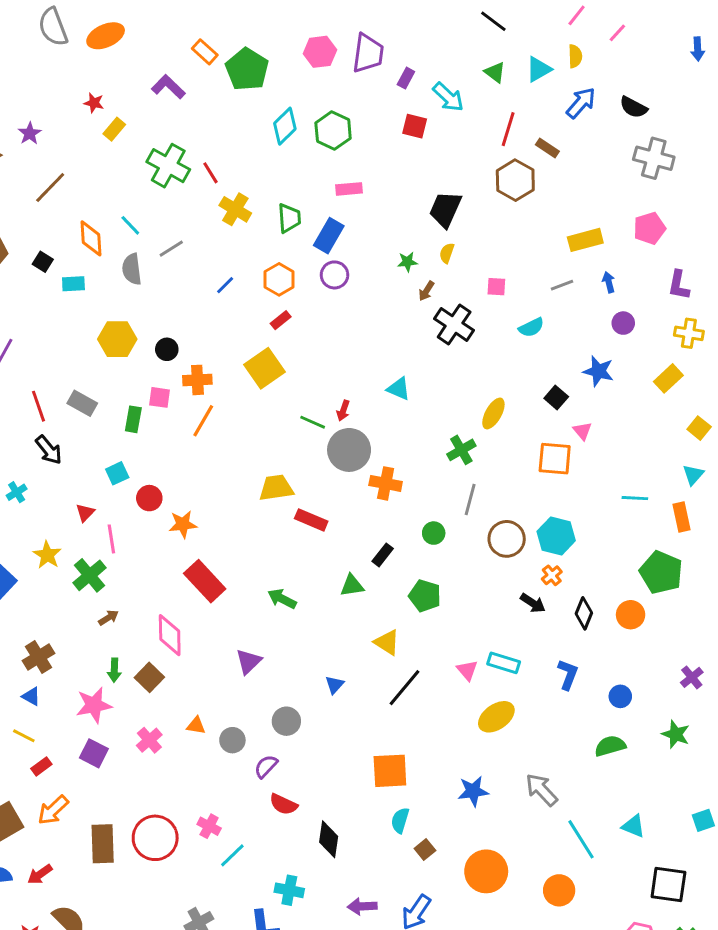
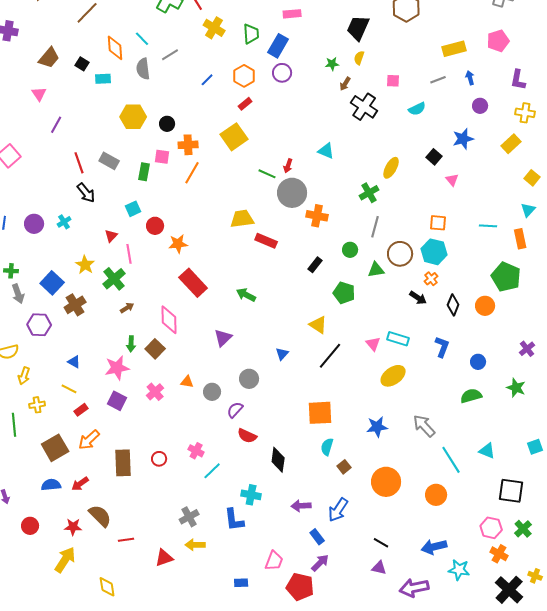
blue star: (598, 371) -> (463, 139), turned -30
orange square: (555, 459) -> (438, 223), moved, size x0.7
green triangle: (352, 586) -> (376, 270), moved
brown cross: (38, 657) -> (75, 305), moved
red circle: (155, 838) -> (159, 459), size x0.5

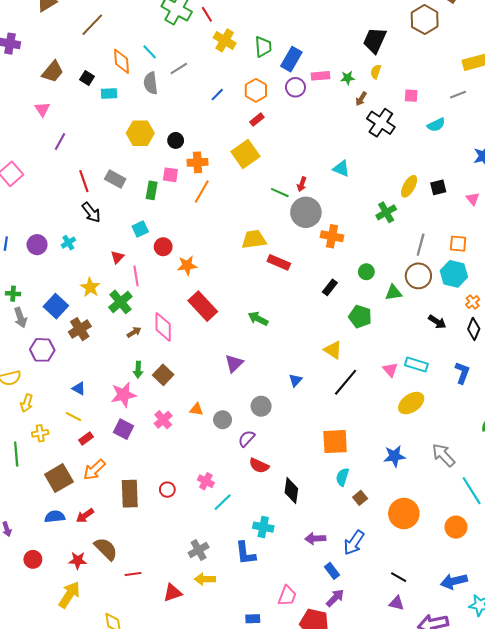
pink rectangle: (292, 14) -> (320, 76), moved
black square: (434, 157) -> (438, 187), moved, turned 35
gray line: (375, 227) -> (421, 245), moved
orange cross: (431, 279) -> (473, 302), moved
pink diamond: (169, 320) -> (163, 327), moved

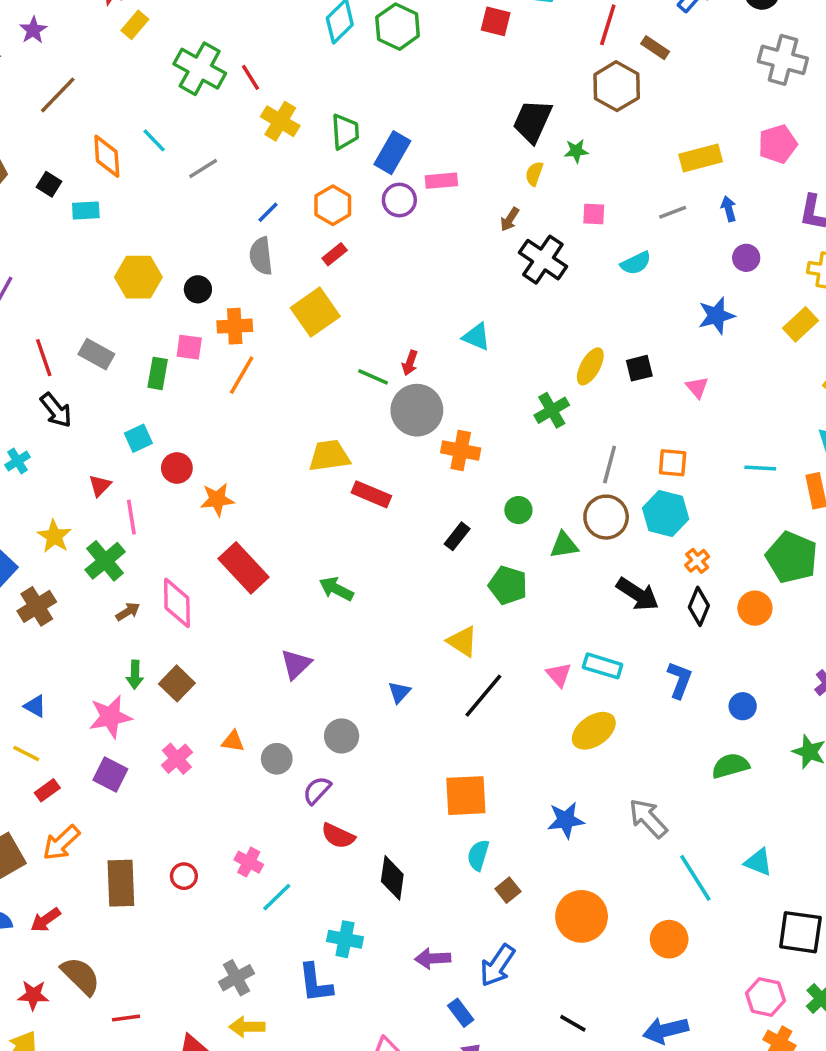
green star: (348, 78) -> (576, 151), moved
gray semicircle: (151, 83) -> (261, 256), moved
black arrow: (437, 322) -> (638, 594), size x1.4

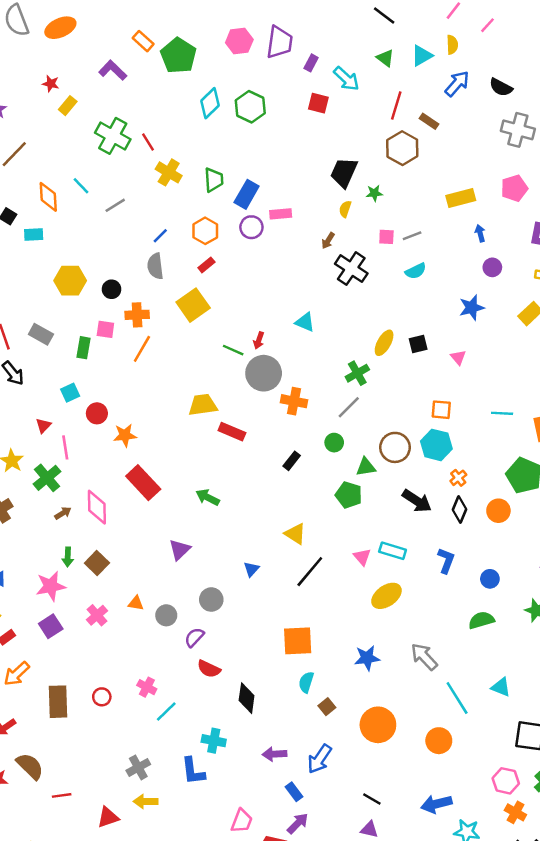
gray line: (673, 212) -> (412, 236), moved
gray line: (610, 464) -> (349, 407), moved, turned 30
green pentagon: (508, 585) -> (349, 495), moved
purple square: (110, 775) -> (51, 626), turned 30

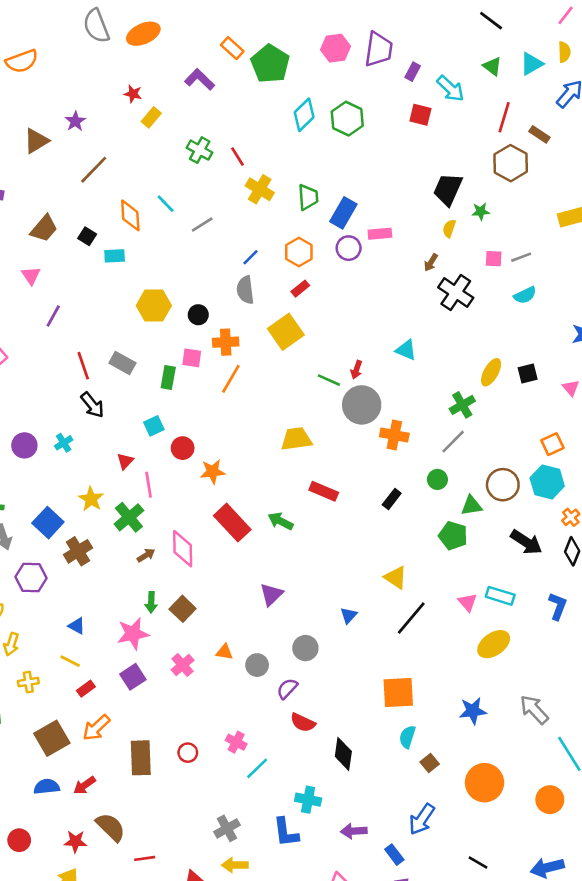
green cross: (113, 136) -> (200, 150), size x0.7
orange square: (441, 410) -> (552, 444), turned -30
red rectangle: (232, 432) -> (324, 491), moved
green arrow: (208, 497) -> (281, 521), moved
purple arrow: (275, 754) -> (354, 831), moved

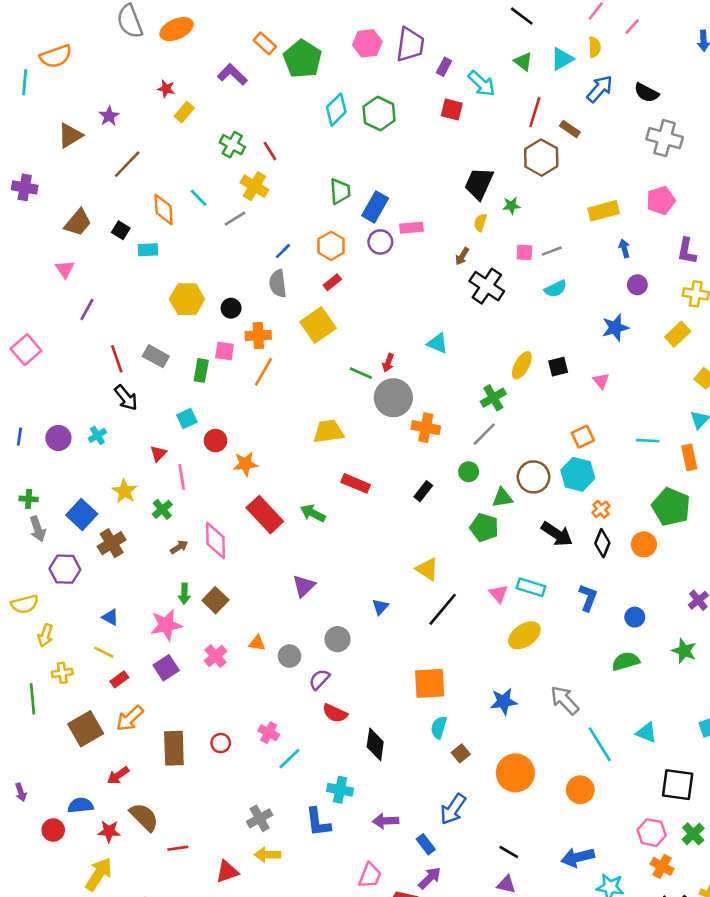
yellow cross: (260, 189) -> (254, 186), moved
green cross: (129, 517) -> (162, 509), size x0.7
blue semicircle: (47, 787) -> (80, 805), moved

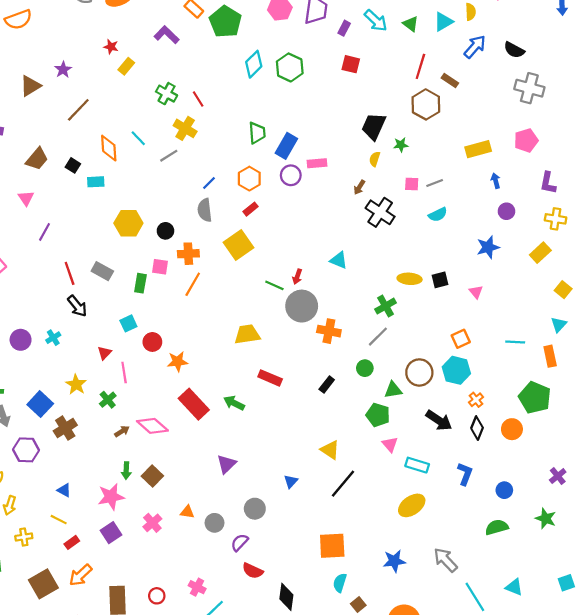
cyan arrow: (482, 84) -> (376, 21), moved
yellow ellipse: (522, 365) -> (410, 279), turned 65
pink diamond: (215, 541) -> (152, 426), turned -48
pink triangle: (498, 594) -> (390, 444), moved

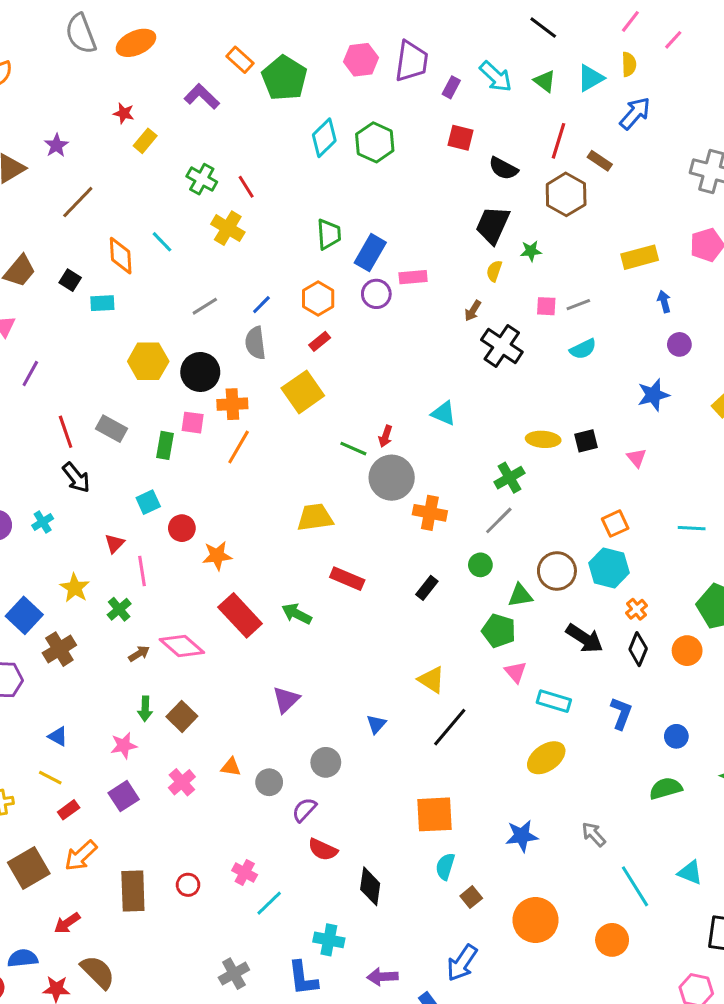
black semicircle: (514, 50) -> (503, 168), moved
gray line: (169, 156) -> (205, 306), moved
black circle: (165, 231) -> (200, 372), size x1.6
pink star: (111, 497) -> (124, 746), size x0.7
gray arrow: (445, 560) -> (594, 834), size x0.7

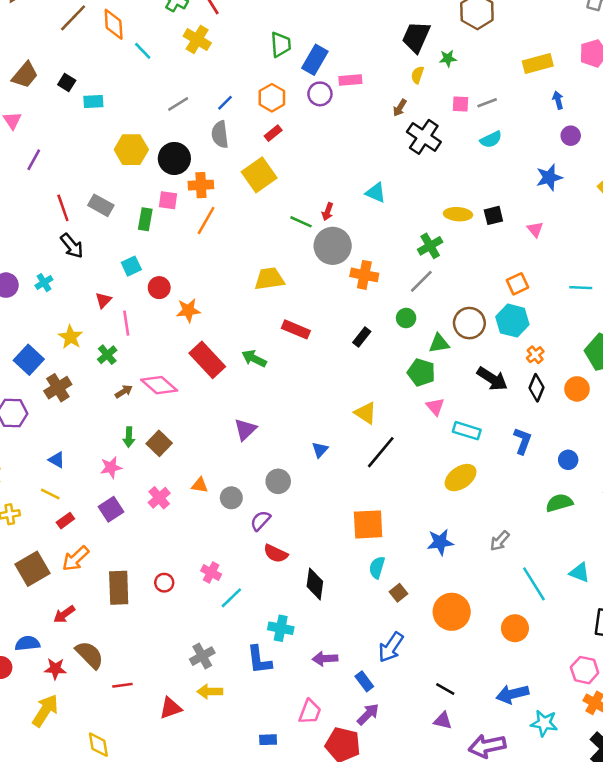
orange diamond: (121, 256) -> (114, 24), moved
gray arrow: (594, 834) -> (500, 541), turned -95

